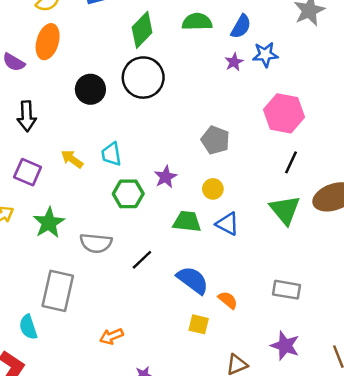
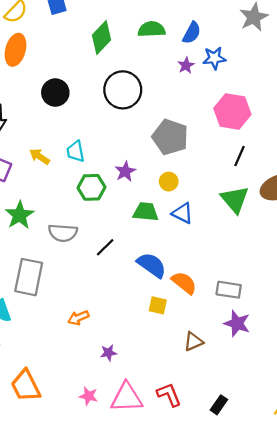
black circle: (143, 78) -> (123, 90), moved
gray pentagon: (215, 140) -> (170, 137), size x1.4
gray rectangle: (286, 290) -> (229, 290), moved
orange semicircle: (228, 300) -> (184, 283), size x1.4

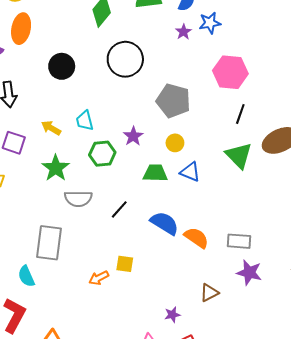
green star: (19, 215) -> (56, 168), moved
yellow square: (158, 305) -> (125, 264), moved
purple star: (108, 353) -> (172, 315), moved

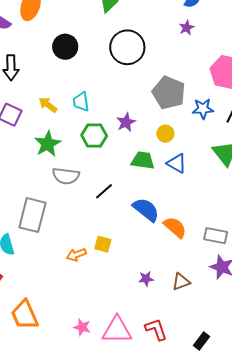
blue star: (210, 23) -> (203, 109), moved
purple star: (172, 315) -> (146, 279), moved

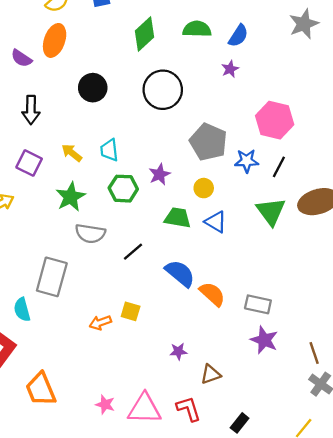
brown triangle: (181, 282) -> (211, 374), moved

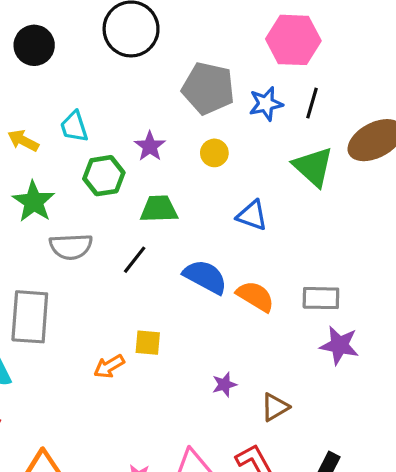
green trapezoid: (178, 218) -> (159, 209), moved
blue triangle: (216, 222) -> (252, 215), moved

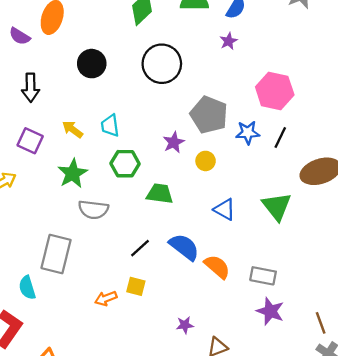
purple star: (150, 146) -> (174, 142), moved
green triangle: (313, 167) -> (277, 206), moved
black line: (135, 260) -> (140, 248), moved

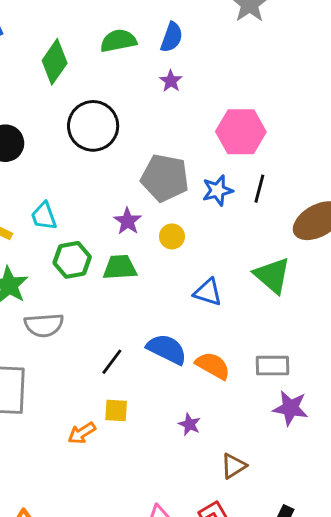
green trapezoid: (160, 194) -> (120, 267), moved
purple star: (185, 325) -> (190, 424), moved, turned -30

